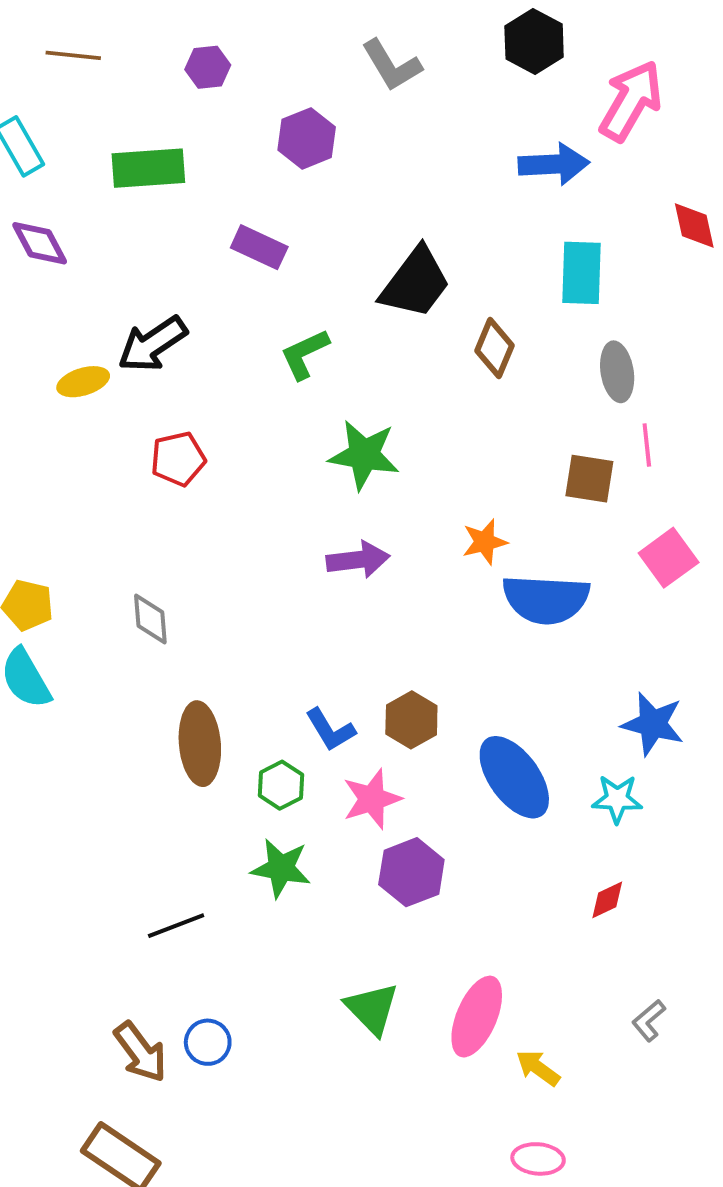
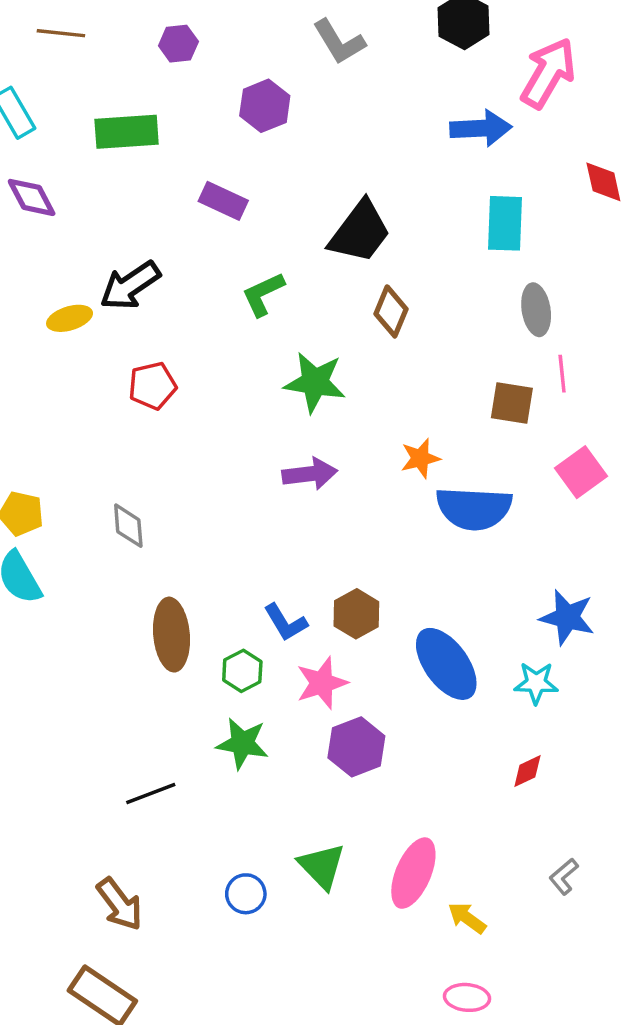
brown diamond: (495, 348) -> (391, 311), moved
blue circle: (208, 1042) -> (246, 894), moved

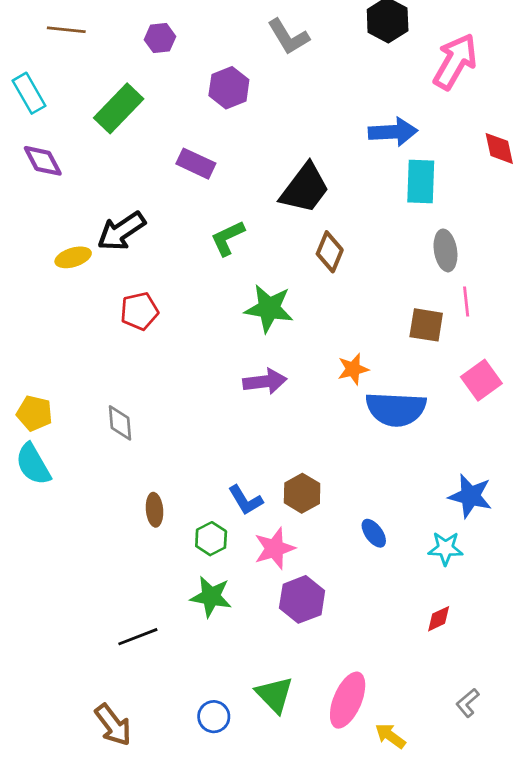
blue arrow: (481, 128) -> (393, 132), moved
green rectangle: (127, 132) -> (119, 108), turned -42
brown ellipse: (171, 635) -> (154, 510), size x0.6
blue ellipse: (446, 664) -> (374, 533), size x0.5

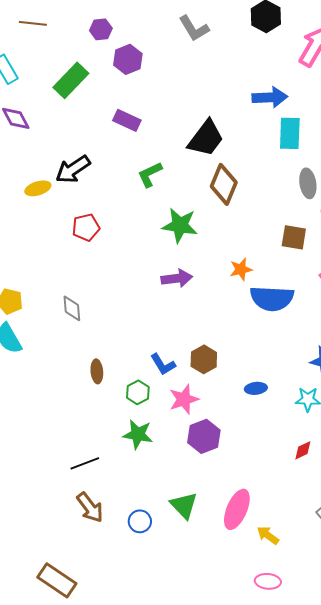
purple hexagon: (229, 88) -> (128, 59), moved
brown diamond: (330, 252) -> (224, 184), size x1.4
blue ellipse: (374, 533) -> (256, 388), turned -60
brown arrow: (113, 725) -> (90, 507), moved

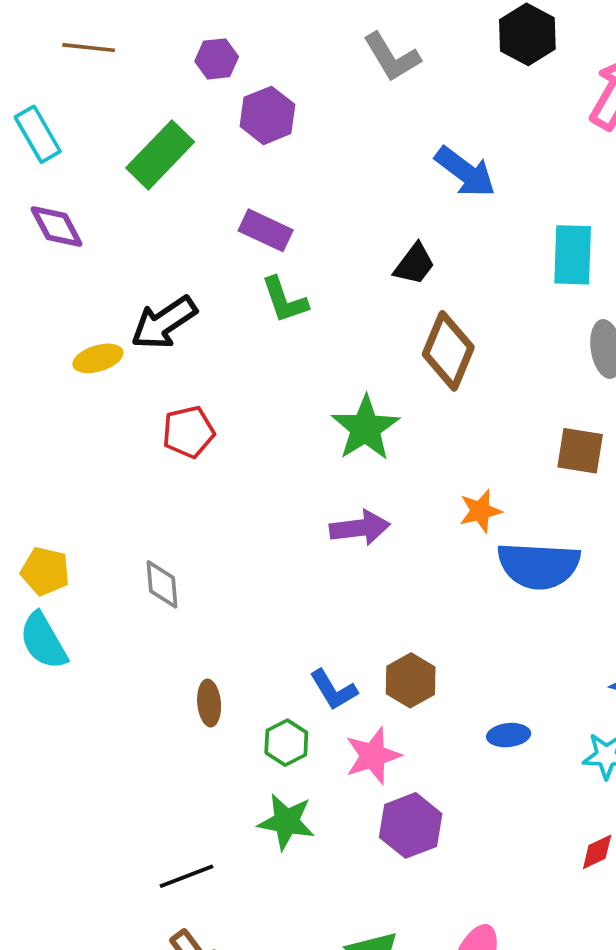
blue arrow: (270, 97) -> (465, 172), moved, turned 40
black trapezoid: (206, 138) -> (414, 264), size x0.6
green L-shape: (150, 174) -> (284, 300), moved, turned -84
green star: (180, 225) -> (365, 428), turned 30

